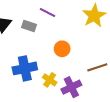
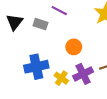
purple cross: (71, 87) -> (83, 74), moved

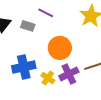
orange circle: (74, 47) -> (60, 48), size x1.5

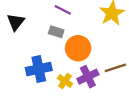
gray rectangle: (28, 26) -> (56, 32), moved

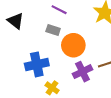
black triangle: (16, 22) -> (16, 21), turned -30
yellow cross: (65, 81) -> (52, 88), moved

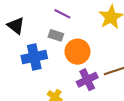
blue cross: (37, 64) -> (34, 57), moved

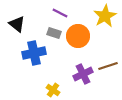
orange circle: (77, 52) -> (78, 36), moved

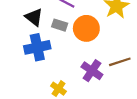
black triangle: (17, 24) -> (34, 17), moved
purple cross: (83, 74) -> (92, 71), turned -30

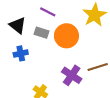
blue cross: (37, 47) -> (21, 53), size x0.6

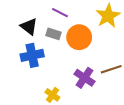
blue cross: (21, 53) -> (32, 55), size x1.5

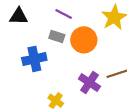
black triangle: (29, 27) -> (19, 16), moved, turned -36

